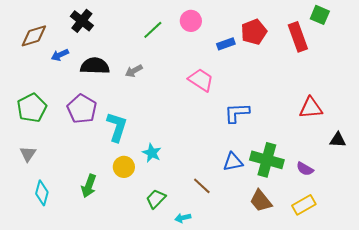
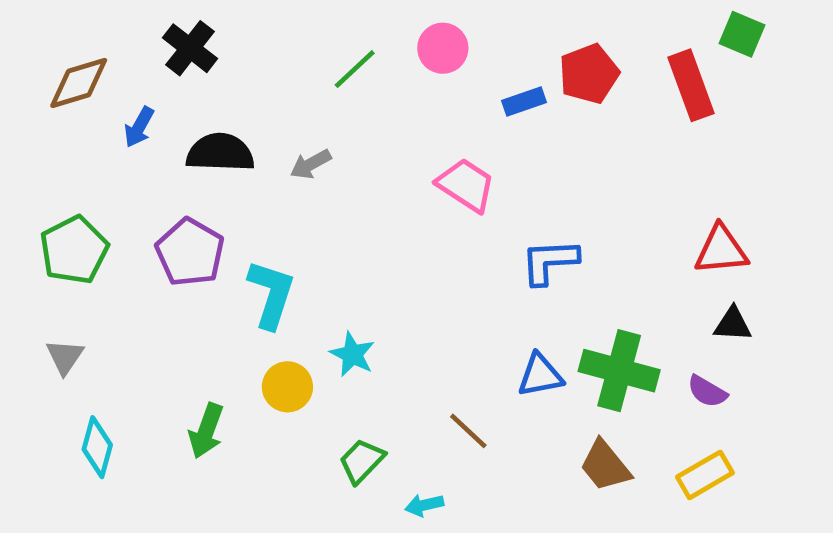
blue arrow: (60, 55) -> (139, 127), turned -36
black triangle: (338, 140) -> (733, 324), moved

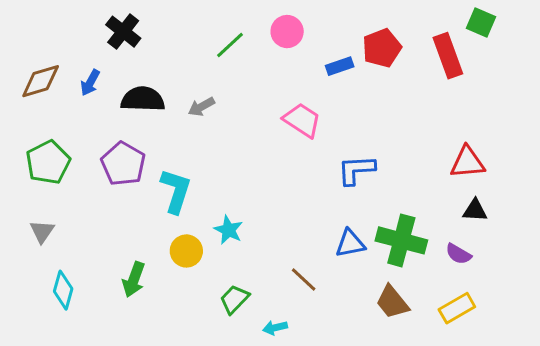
brown diamond: (79, 83) -> (41, 81), moved

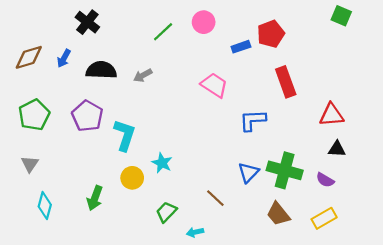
red rectangle: (448, 56) -> (286, 82), moved
blue triangle: (350, 243) -> (248, 172), turned -35

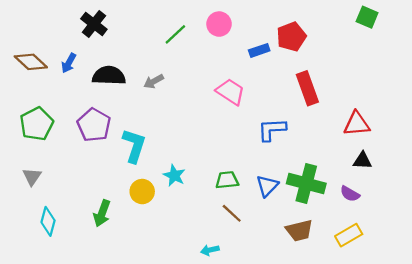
brown diamond: (29, 57) -> (31, 62), turned 60
green trapezoid: (166, 212) -> (227, 180), moved, turned 40
brown trapezoid: (278, 214) -> (299, 231), turned -65

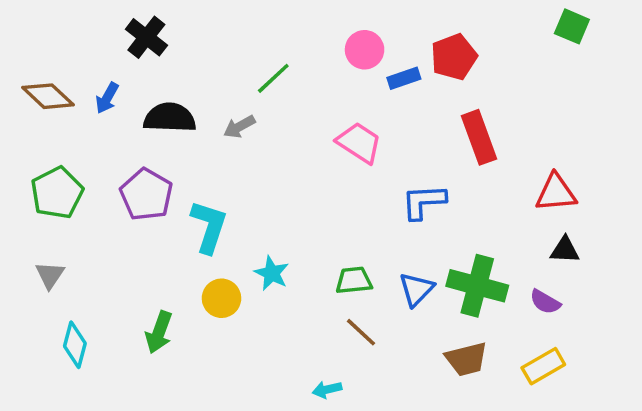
pink circle: (219, 24) -> (365, 50), moved
green line: (175, 34) -> (273, 78), moved

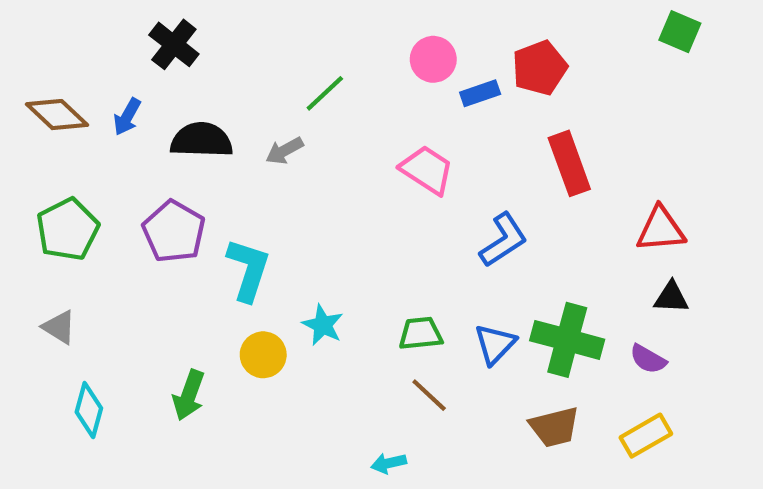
blue L-shape: (424, 202) -> (503, 240), turned 150
gray triangle: (50, 275) -> (59, 327), turned -32

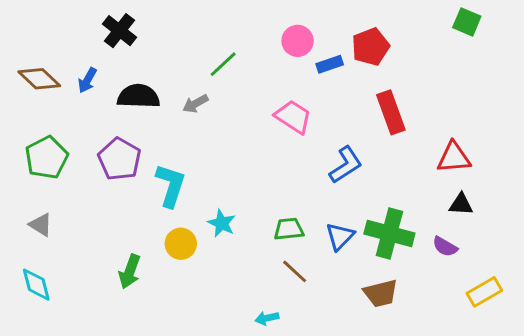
cyan diamond: (89, 410) -> (36, 285), moved, turned -30
yellow rectangle: (646, 436) -> (484, 292), moved

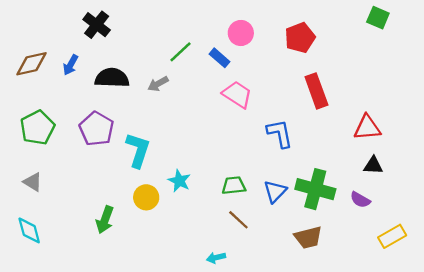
blue rectangle: (330, 64) -> (220, 58), moved, turned 60
brown diamond: (39, 79) -> (32, 64), turned -56
blue L-shape: (346, 165) -> (280, 133), turned -68

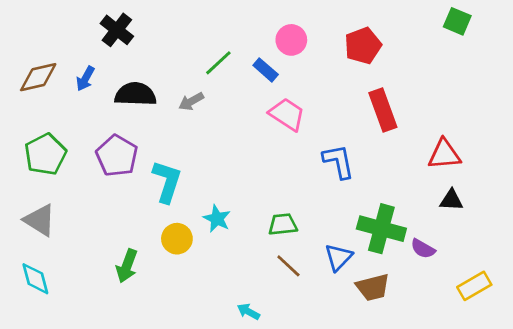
gray triangle: (33, 182) -> (40, 220), size x1.4
blue triangle: (275, 191) -> (339, 257), moved
purple semicircle: (360, 200) -> (423, 249), moved
cyan arrow: (216, 258) -> (248, 312), moved, turned 42

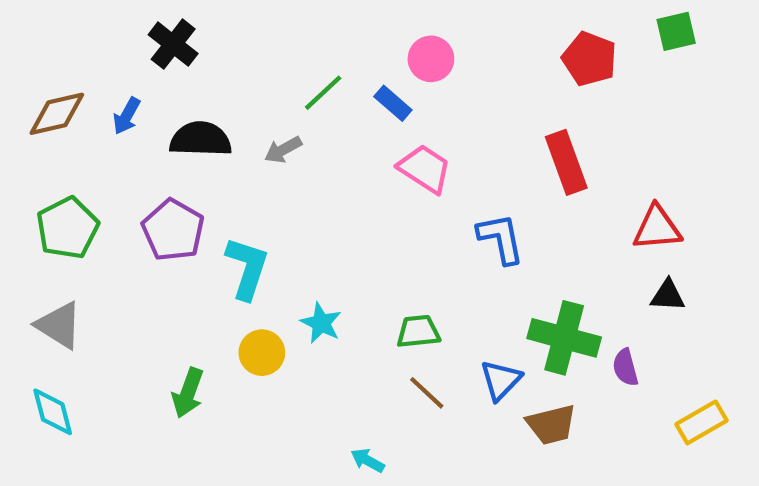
green square: (457, 21) -> (676, 31), turned -36
red pentagon: (363, 46) -> (589, 59), moved, turned -30
purple semicircle: (423, 249) -> (625, 367), turned 45

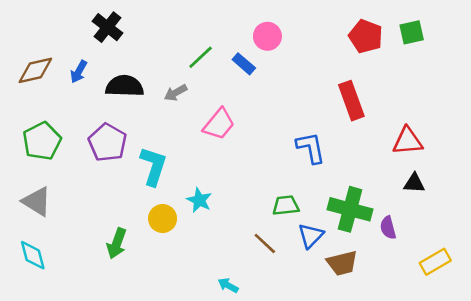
green square: (676, 31) -> (412, 32), moved
pink trapezoid: (425, 169) -> (219, 124), moved, turned 96
green trapezoid: (418, 332) -> (286, 205), moved

